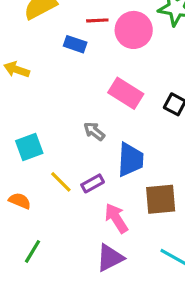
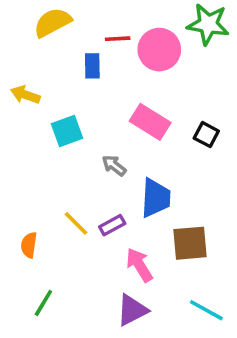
blue rectangle: (75, 44) -> (92, 66), turned 70
cyan square: (29, 147) -> (67, 131), moved
orange semicircle: (20, 201) -> (29, 245), turned -105

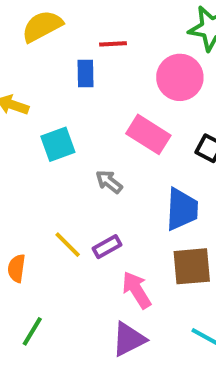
pink circle: (159, 50) -> (180, 77), moved
blue trapezoid: (156, 198) -> (182, 209), moved

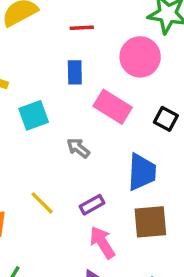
blue rectangle: (85, 73) -> (75, 72), moved
purple rectangle: (107, 247) -> (92, 205), moved

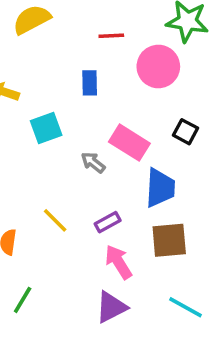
red line: (82, 28) -> (111, 36), moved
pink rectangle: (113, 107) -> (129, 143), moved

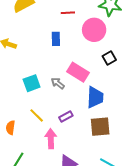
cyan square: (46, 128) -> (32, 83), moved
black square: (185, 132) -> (109, 58), moved, turned 32
pink arrow: (119, 262) -> (51, 139), moved, turned 30

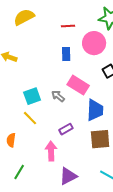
blue rectangle: (56, 39) -> (66, 54), moved
yellow line: (37, 115) -> (30, 118), moved

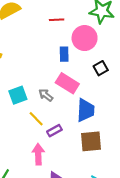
blue rectangle: (66, 54) -> (64, 54), moved
yellow line: (30, 118) -> (36, 119), moved

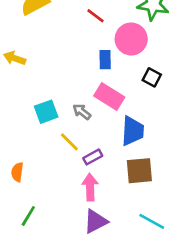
red line: (57, 20) -> (95, 16), turned 40
black square: (101, 68) -> (152, 77), turned -32
pink arrow: (38, 154) -> (90, 187), moved

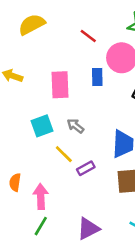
pink rectangle: (109, 97) -> (60, 85), moved, turned 56
pink arrow: (90, 187) -> (41, 197), moved
green line: (28, 216) -> (41, 226), moved

